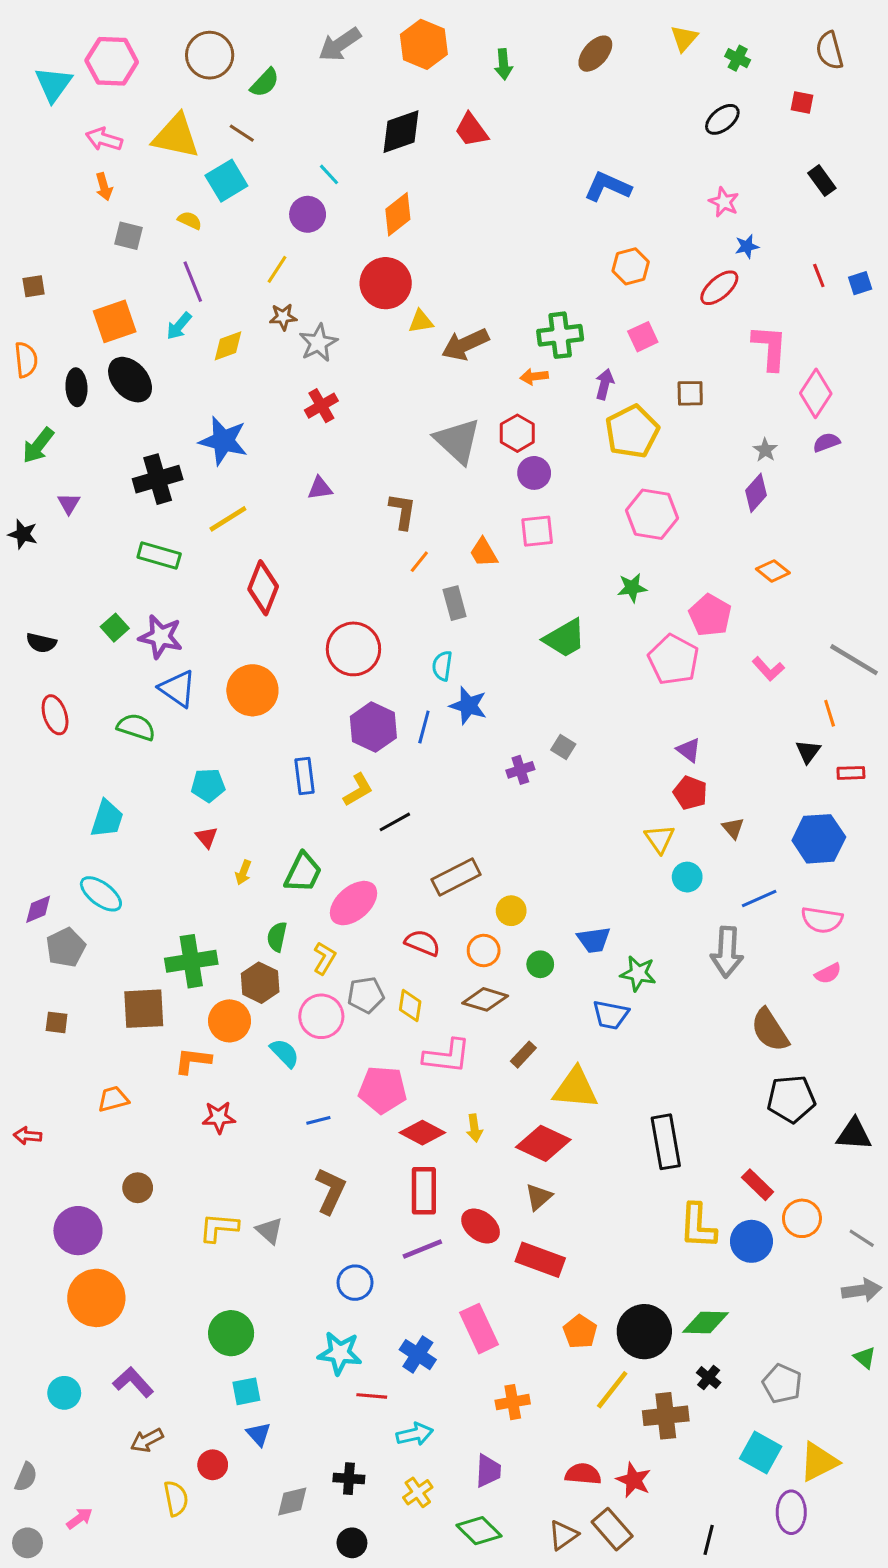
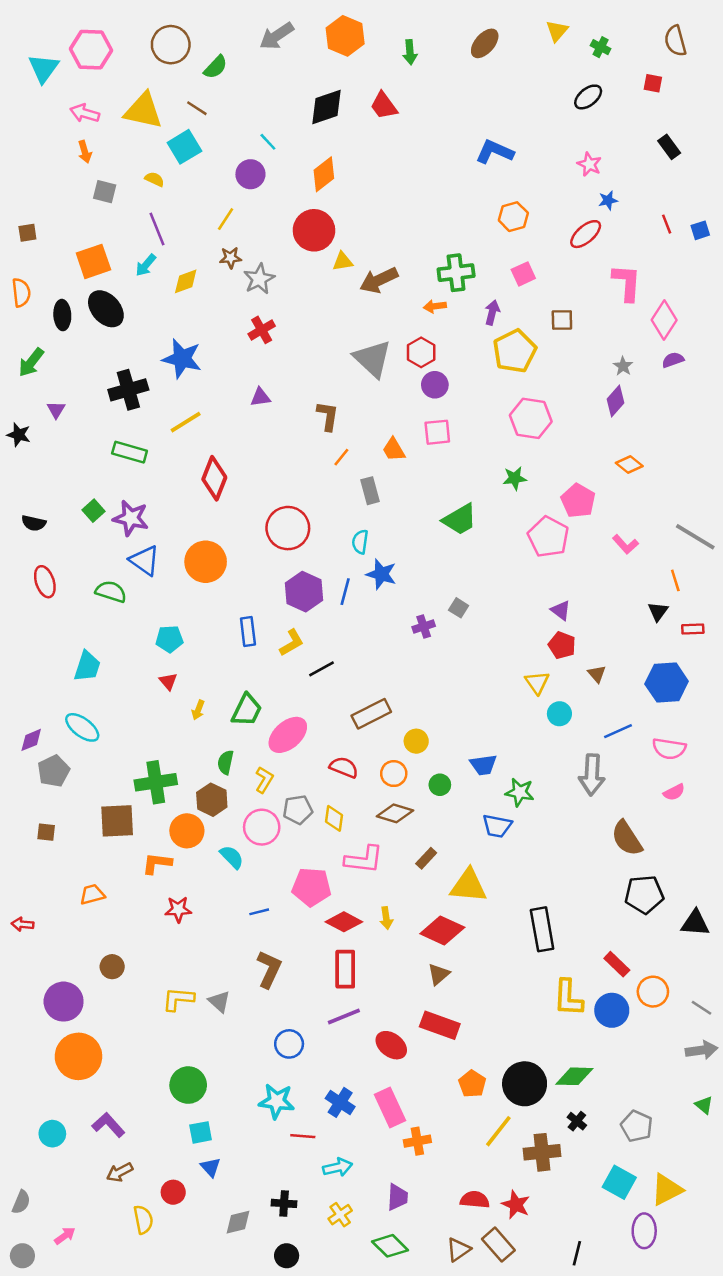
red ellipse: (481, 1226) -> (391, 1045), moved
pink rectangle: (479, 1329) -> (390, 1107), moved

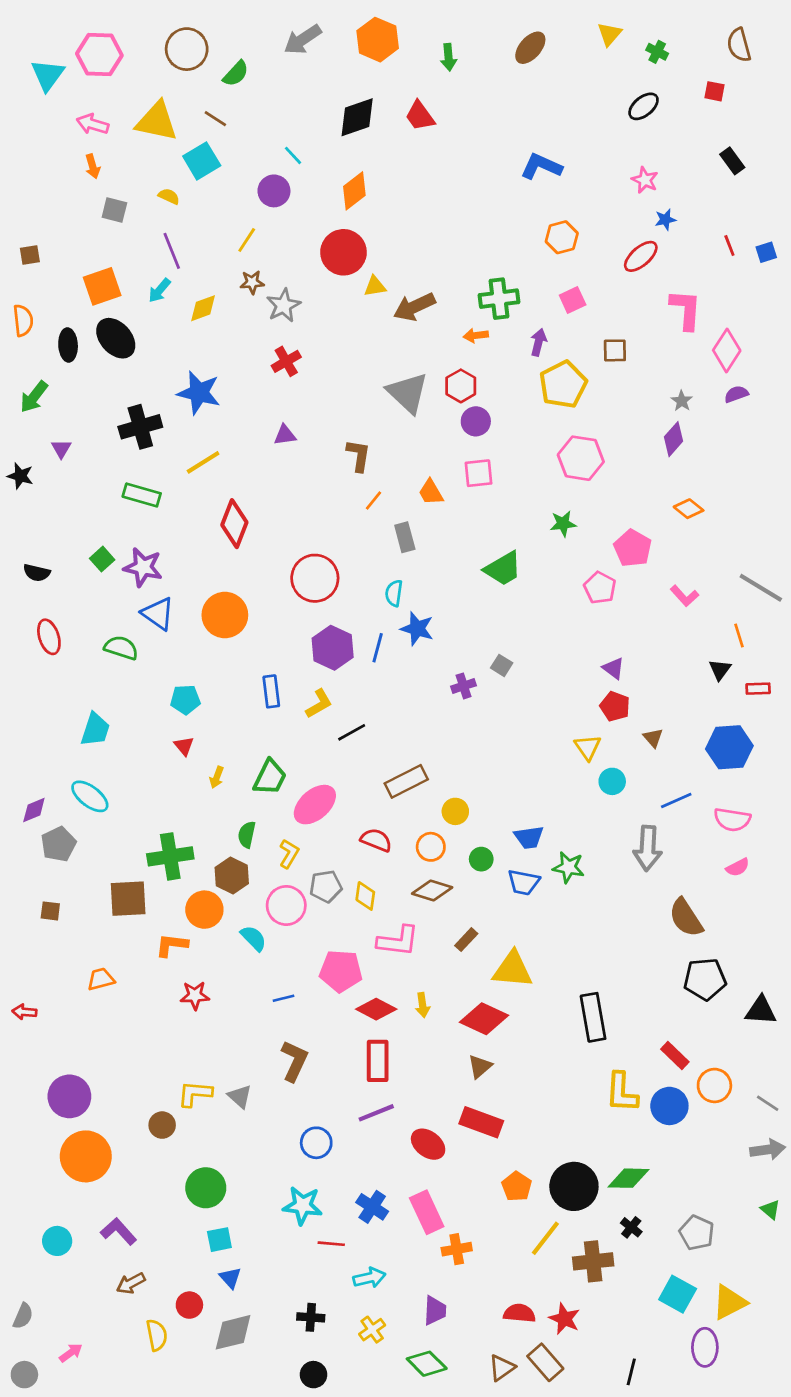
pink pentagon: (548, 537) -> (600, 588), size x0.7
blue trapezoid: (497, 826) -> (524, 882), moved
brown circle: (112, 967) -> (162, 1125), moved
gray diamond: (238, 1222) -> (233, 1332), moved, size x1.4

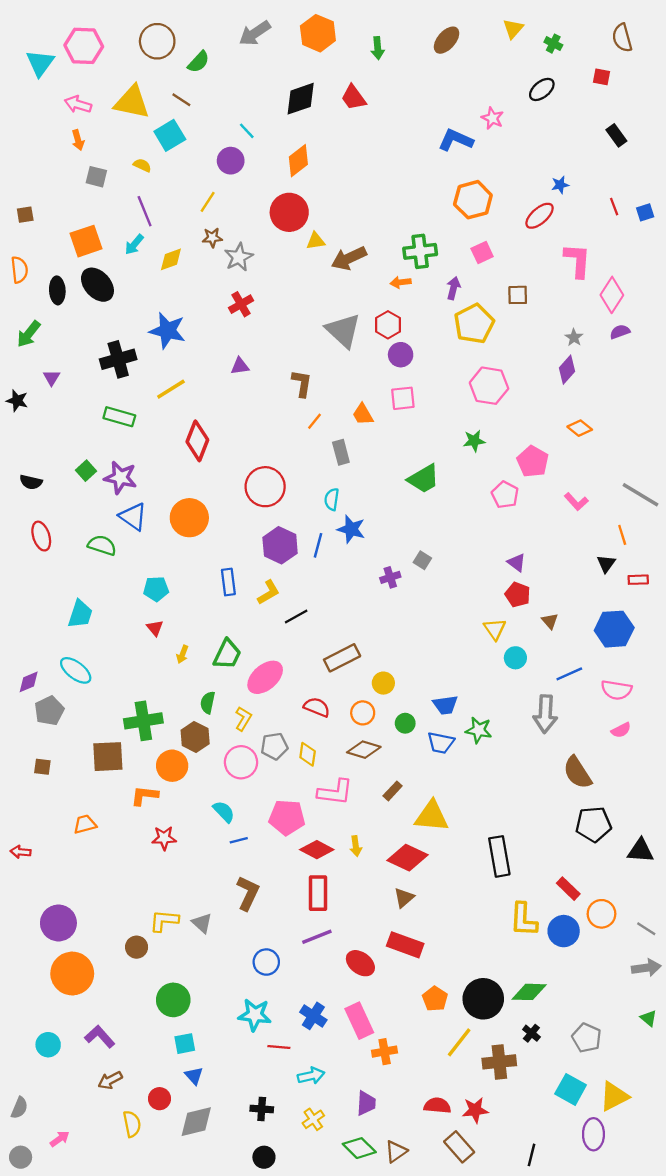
pink star: (645, 180) -> (492, 118), moved
orange hexagon: (562, 237) -> (473, 200), size x1.4
cyan semicircle: (253, 938) -> (224, 812), moved
red star: (564, 1319) -> (475, 1110), turned -30
brown triangle: (502, 1368) -> (396, 1151), moved

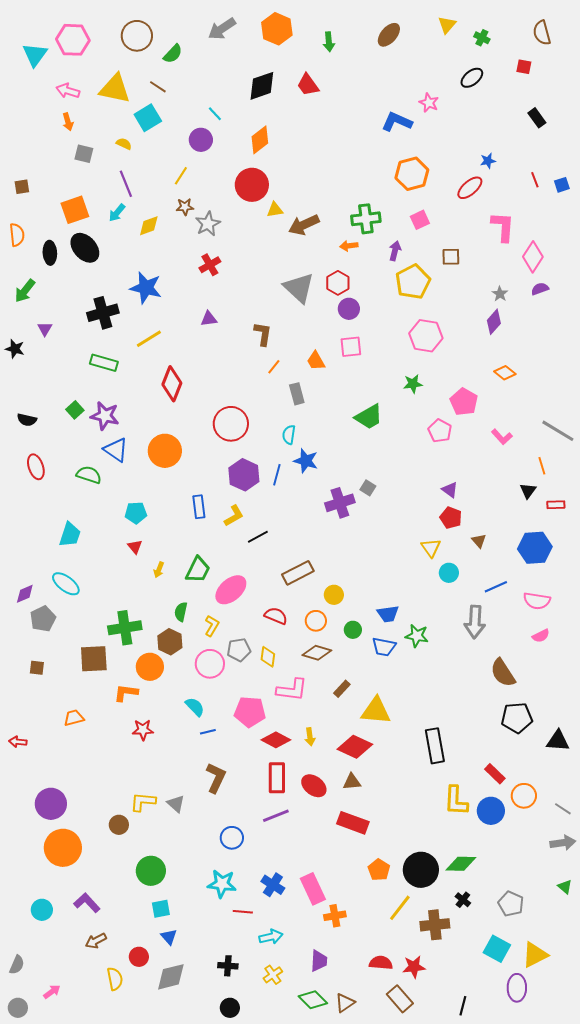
purple cross: (390, 577) -> (340, 503), size x1.6
brown triangle: (404, 898) -> (352, 782), turned 36
red ellipse: (360, 963) -> (314, 786), moved

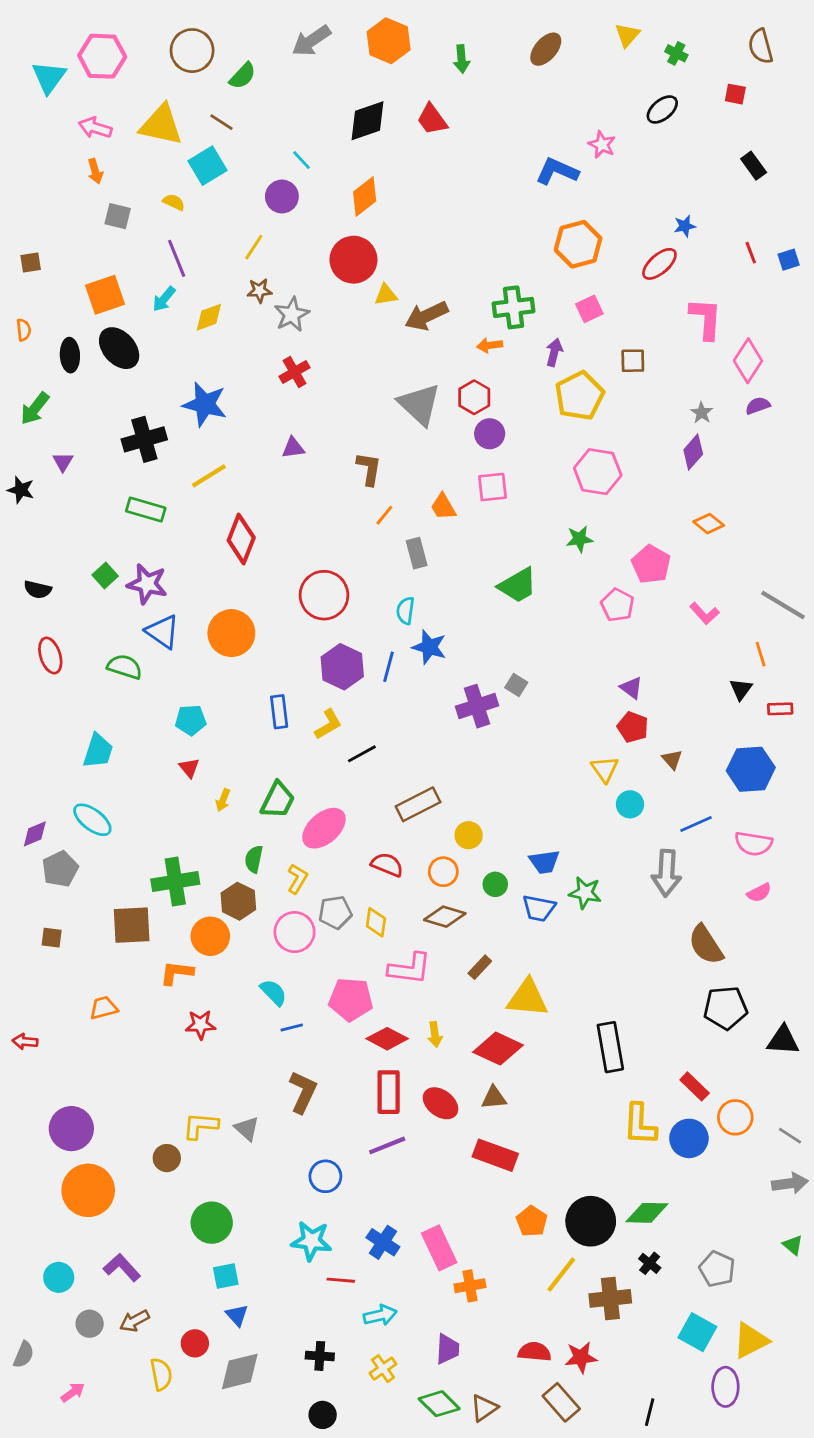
orange semicircle: (17, 235) -> (24, 330), size x0.7
gray circle: (18, 1008) -> (90, 1324), moved

